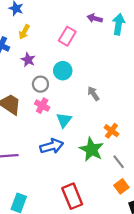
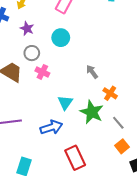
gray circle: (40, 84) -> (32, 53), moved
gray arrow: (93, 94) -> (92, 72), moved
cyan triangle: (64, 120) -> (65, 103), moved
blue arrow: (52, 146) -> (51, 127), moved

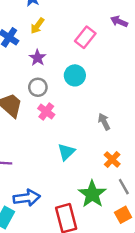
orange cross: (110, 93) -> (112, 159), moved
green star: (92, 112) -> (92, 194), moved
blue arrow: (51, 127) -> (27, 198), moved

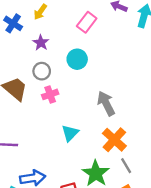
pink cross: (46, 112) -> (50, 94), turned 35
gray arrow: (104, 122) -> (106, 103), size x1.5
orange cross: (112, 159) -> (114, 140), size x1.5

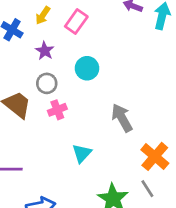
pink rectangle: (87, 22) -> (76, 22), moved
orange cross: (114, 140) -> (155, 156), moved

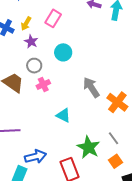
yellow arrow: (43, 15) -> (26, 24), moved
cyan triangle: (82, 153) -> (63, 115), turned -42
orange cross: (155, 156) -> (117, 102), moved

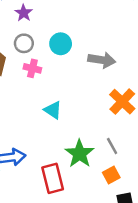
cyan circle: (63, 52) -> (61, 44), moved
pink cross: (43, 84) -> (32, 68), turned 32
gray arrow: (91, 87) -> (102, 60), moved, turned 125

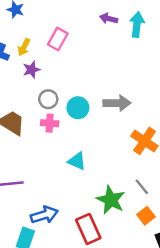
purple star: (24, 13) -> (31, 70), turned 30
gray circle: (24, 43) -> (48, 99), moved
cyan circle: (61, 44) -> (78, 108), moved

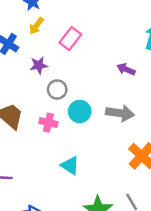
purple arrow: (109, 18) -> (126, 69), moved
yellow arrow: (24, 47) -> (36, 26), moved
gray circle: (48, 99) -> (57, 90), moved

